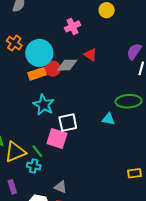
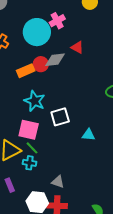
cyan circle: (39, 53) -> (37, 32), moved
cyan triangle: (108, 119) -> (88, 135), moved
pink square: (57, 138) -> (29, 130), moved

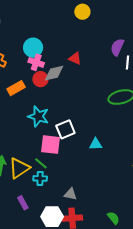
pink cross: (57, 21) -> (36, 62), moved, turned -35
cyan circle: (37, 32) -> (33, 48), size x0.7
orange rectangle: (26, 71) -> (16, 88), moved
pink square: (29, 130) -> (51, 145), moved

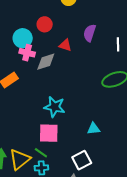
purple semicircle: (117, 47) -> (90, 33), moved
red circle: (40, 79) -> (45, 24), moved
cyan star: (38, 116) -> (54, 107), moved
white square: (65, 129) -> (82, 160), moved

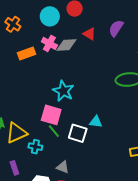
pink cross: (27, 53) -> (49, 43), moved
green line: (41, 153) -> (54, 131), moved
white square: (82, 160) -> (78, 133), moved, turned 30

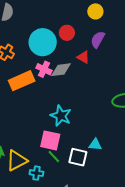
cyan circle: (50, 16) -> (43, 42), size x1.4
purple semicircle: (116, 28) -> (98, 40), moved
orange rectangle: (26, 54) -> (22, 81), size x1.4

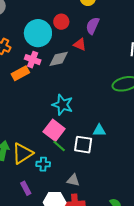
pink cross: (44, 69) -> (33, 60), moved
orange rectangle: (22, 81) -> (20, 73), size x0.7
pink square: (50, 140) -> (54, 130), turned 30

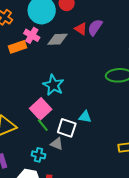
purple semicircle: (93, 26) -> (95, 27), moved
cyan cross: (43, 164) -> (39, 155), moved
gray triangle: (73, 180) -> (57, 144), moved

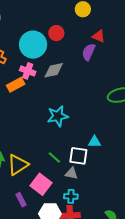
red triangle: (81, 29) -> (99, 36), moved
cyan star: (53, 85) -> (58, 116), turned -30
pink square: (41, 109) -> (41, 184), moved
cyan cross: (39, 155) -> (71, 196), moved

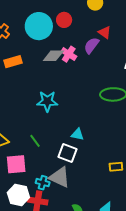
pink cross: (28, 71) -> (69, 54), moved
white square: (78, 156) -> (68, 153), moved
gray triangle: (71, 173) -> (60, 177), moved, size x1.6
pink square: (41, 184) -> (16, 164), turned 35

